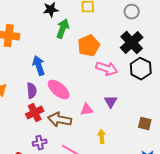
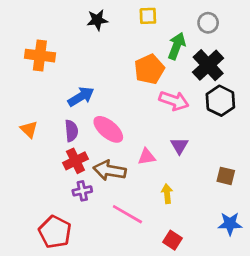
green arrow: (63, 29) -> (177, 46), moved
blue arrow: (39, 66) -> (81, 97), turned 78
purple cross: (40, 143) -> (82, 191), moved

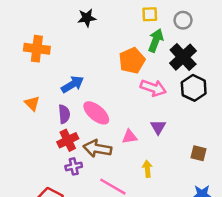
yellow square: (148, 16) -> (150, 14), moved
orange triangle: (29, 129) -> (32, 103), moved

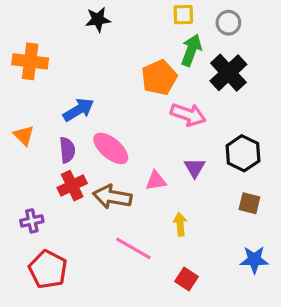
black hexagon: (194, 88) -> (243, 153), moved
purple cross: (74, 166) -> (32, 221), moved

